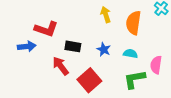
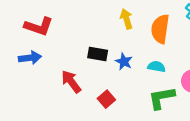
red L-shape: (46, 29) -> (39, 26), moved
black rectangle: (73, 46) -> (98, 54), moved
red square: (89, 80) -> (106, 99), size x0.6

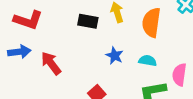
black rectangle: (98, 54) -> (88, 21), moved
red arrow: (71, 82) -> (51, 63), moved

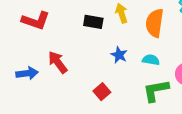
blue arrow: (19, 52) -> (27, 73), moved

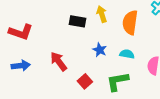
red L-shape: (36, 21) -> (21, 32), moved
red arrow: (58, 62) -> (59, 61), moved
green L-shape: (156, 90) -> (117, 81), moved

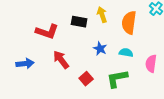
red L-shape: (21, 32) -> (47, 32), moved

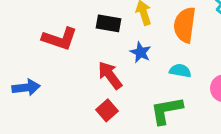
blue star: (100, 49) -> (141, 52), moved
red arrow: (61, 60) -> (110, 75), moved
red square: (86, 79) -> (107, 110), moved

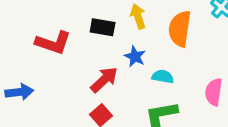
cyan semicircle: (180, 71) -> (163, 77), moved
red arrow: (110, 75) -> (104, 80), turned 84

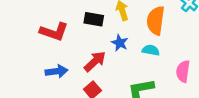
cyan semicircle: (163, 77) -> (151, 50), moved
blue arrow: (19, 92) -> (56, 71), moved

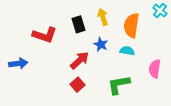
black rectangle: (94, 19) -> (79, 24), turned 63
blue arrow: (56, 71) -> (18, 63), moved

